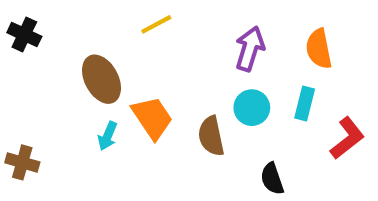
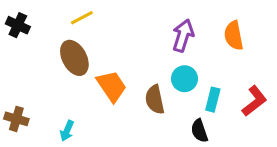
yellow line: (156, 24) -> (82, 18), moved
cyan rectangle: (305, 104) -> (213, 100), moved
cyan arrow: (108, 136) -> (67, 131), moved

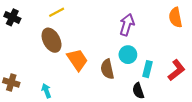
orange semicircle: (234, 36) -> (175, 17), moved
cyan arrow: (67, 131) -> (46, 91), turned 136

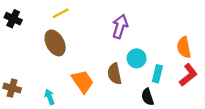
orange semicircle: (175, 17) -> (184, 47), moved
purple arrow: (127, 25) -> (120, 26), moved
orange trapezoid: (77, 60) -> (83, 81), moved

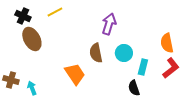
black cross: (13, 19) -> (23, 16), moved
brown ellipse: (55, 43) -> (32, 39), moved
brown semicircle: (115, 74) -> (96, 53), moved
cyan arrow: (50, 97) -> (32, 88), moved

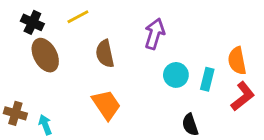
brown semicircle: (96, 53) -> (105, 54), moved
cyan rectangle: (143, 67) -> (207, 79), moved

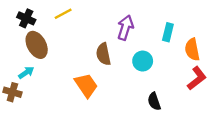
brown semicircle: (105, 54) -> (103, 54), moved
cyan rectangle: (207, 79) -> (168, 32), moved
cyan arrow: (45, 125) -> (26, 73), moved, turned 77

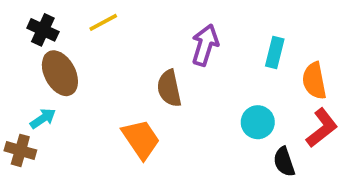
cyan circle: (143, 61) -> (258, 122), moved
black semicircle: (154, 101) -> (284, 162), moved

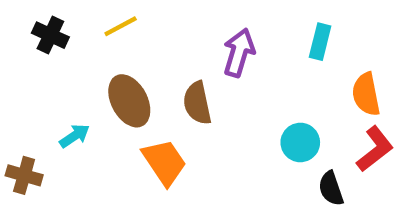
cyan rectangle: (275, 52) -> (320, 42), moved
brown ellipse: (60, 73) -> (129, 101), moved
cyan arrow: (43, 118) -> (74, 136), moved

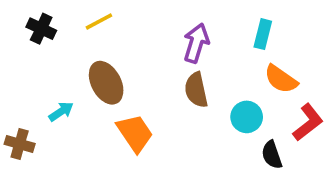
orange semicircle: (366, 94) -> (281, 79), moved, turned -44
brown semicircle: (197, 103) -> (196, 90), moved

